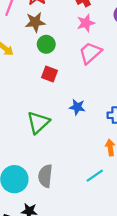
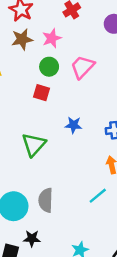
pink star: (86, 23) -> (52, 38), moved
green circle: (46, 44) -> (49, 67), moved

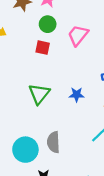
pink trapezoid: (83, 67) -> (78, 35), moved
blue star: (73, 125) -> (77, 95), moved

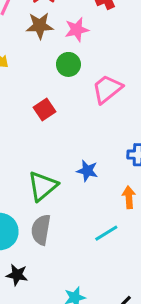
red square: (43, 48) -> (45, 110), moved, turned 32
green triangle: (39, 94) -> (43, 186), moved

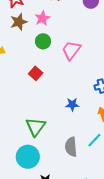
green triangle: (43, 186) -> (35, 127), moved
gray semicircle: (41, 230) -> (71, 147), moved

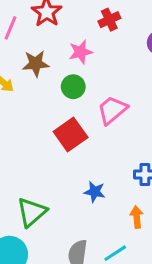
brown star: (19, 22) -> (36, 64), moved
red square: (36, 73) -> (71, 134), moved, size x1.5

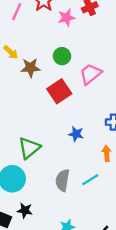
pink star: (81, 52) -> (66, 18), moved
brown star: (36, 64) -> (30, 68), moved

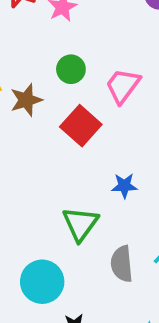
green triangle: (29, 148) -> (80, 224), moved

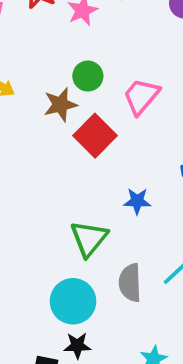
brown star: (26, 100) -> (60, 105), moved
cyan circle: (42, 282) -> (73, 301), moved

